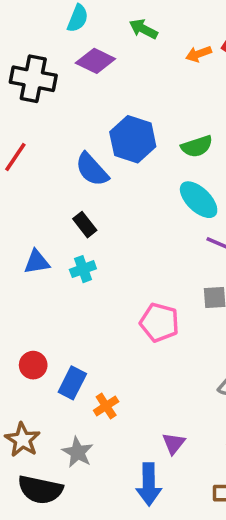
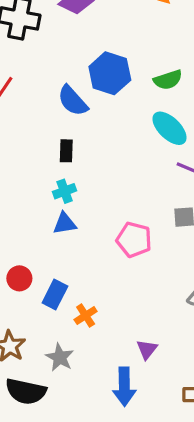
black rectangle: (85, 225) -> (66, 151), turned 40
blue triangle: (37, 262) -> (65, 223), moved

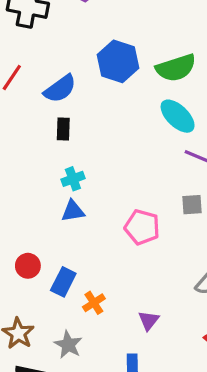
green semicircle: (168, 80) -> (176, 68), size x1.4
blue semicircle: (73, 101) -> (60, 89), moved, turned -84
black rectangle: (66, 151) -> (63, 129), moved
purple triangle: (147, 349) -> (149, 320), moved

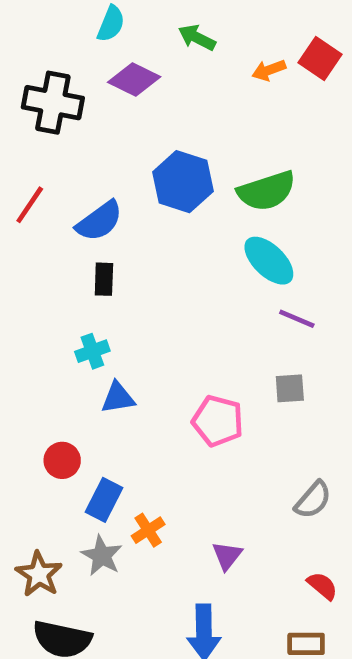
cyan cross: (73, 179) -> (92, 351), moved
red circle: (28, 266) -> (62, 460), moved
gray star: (68, 345) -> (102, 556), moved

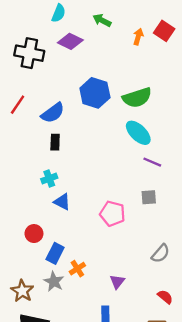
orange arrow: (269, 70) -> (138, 37), turned 126
blue triangle: (118, 398) -> (62, 202), turned 36

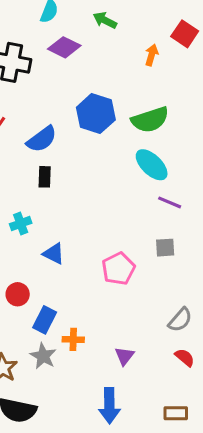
orange arrow: (138, 37) -> (152, 55), moved
cyan cross: (49, 178) -> (21, 224), moved
pink pentagon: (112, 214) -> (118, 269), turned 30
orange cross: (77, 269) -> (73, 339), turned 35
red semicircle: (165, 297) -> (185, 357), moved

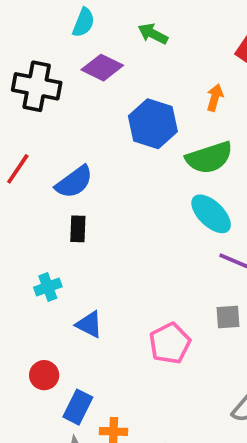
orange arrow: (152, 55) -> (215, 98), moved
blue hexagon: (96, 114) -> (153, 124), moved

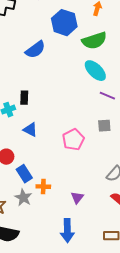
blue semicircle: (74, 182) -> (35, 50), moved
black rectangle: (78, 229) -> (24, 98), moved
blue rectangle: (78, 407) -> (24, 174), turned -60

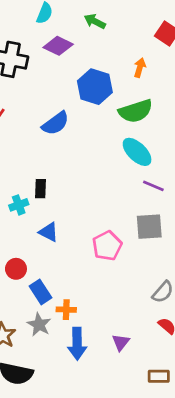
gray square: (104, 126) -> (149, 227), size x1.5
purple triangle: (77, 198) -> (121, 342), moved
blue arrow: (67, 231) -> (77, 344), moved

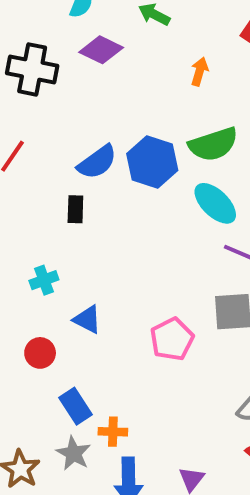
orange arrow: (140, 68) -> (199, 71), moved
blue hexagon: (95, 87) -> (152, 162), moved
black rectangle: (40, 189) -> (75, 209), moved
red circle: (16, 269) -> (40, 353), moved

